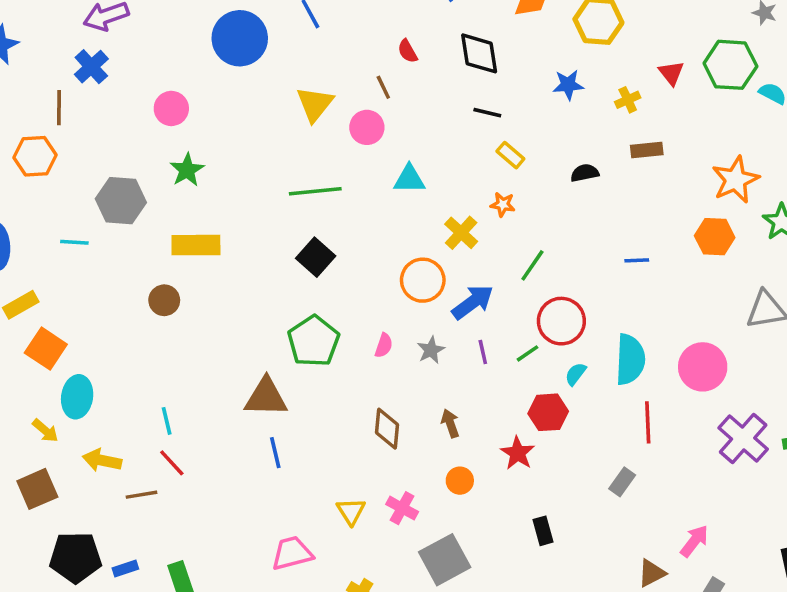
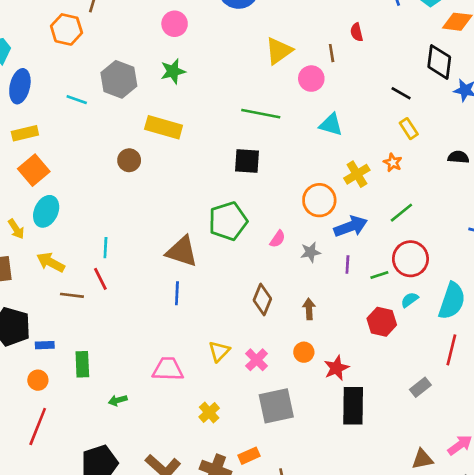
black diamond: (479, 53) -> (439, 62), moved
black square: (316, 257) -> (247, 161), turned 36
red star: (518, 453) -> (336, 368), moved
black rectangle: (543, 531) -> (353, 406), size x1.8

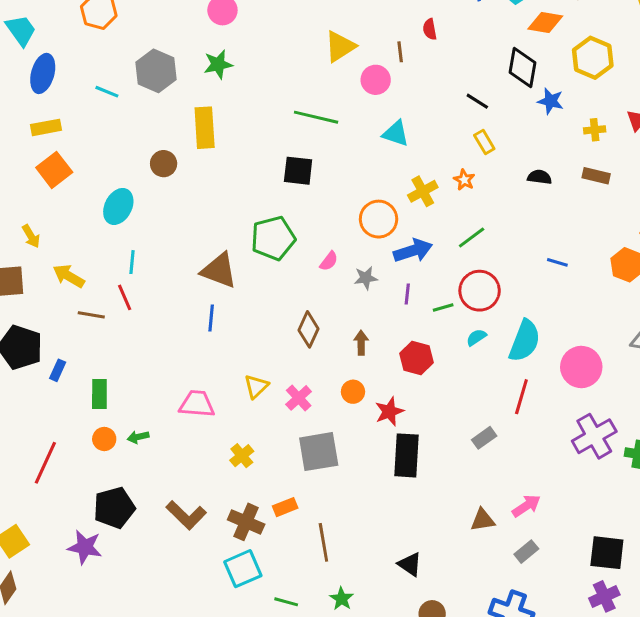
yellow rectangle: (164, 127) -> (205, 128), turned 68
cyan ellipse: (46, 211) -> (118, 206), moved
red hexagon: (382, 322) -> (417, 358), moved
blue rectangle: (45, 345) -> (58, 370), turned -66
orange circle: (38, 380) -> (104, 439), moved

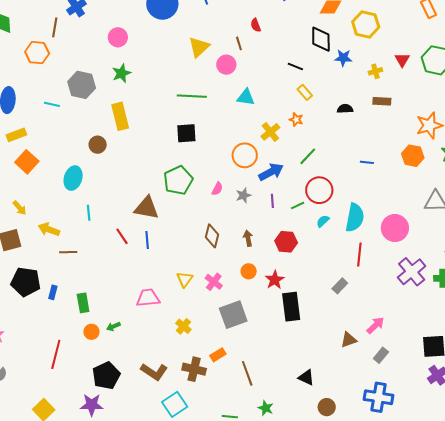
red line: (125, 297) -> (122, 236), moved
cyan square: (243, 569) -> (175, 404), moved

